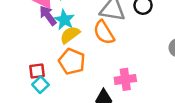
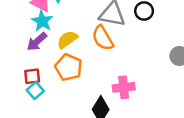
purple arrow: (48, 16) -> (37, 42), moved, turned -96
cyan star: (64, 20) -> (42, 21), moved

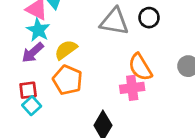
orange semicircle: (103, 38) -> (140, 67), moved
pink cross: (124, 87) -> (132, 88), moved

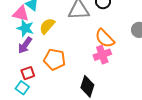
yellow semicircle: (66, 50) -> (47, 26), moved
cyan square: (32, 106) -> (22, 88), moved

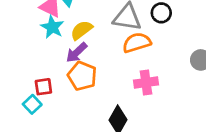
orange semicircle: (105, 38) -> (137, 43), moved, turned 105
purple arrow: (25, 45) -> (77, 52), moved

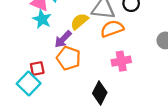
yellow semicircle: (82, 30) -> (79, 21), moved
cyan square: (32, 104) -> (29, 83), size x1.5

